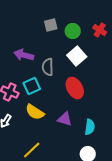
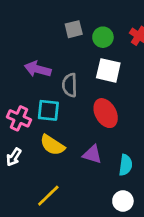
white square: (77, 56) -> (108, 70), turned -36
cyan square: (32, 86) -> (48, 110), turned 30

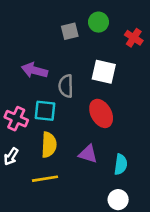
green circle: (103, 37) -> (98, 22), moved
yellow semicircle: (52, 145) -> (49, 145), turned -120
yellow line: (48, 196) -> (45, 179), moved, turned 35

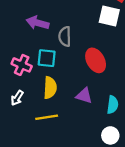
white square: (104, 72) -> (109, 16), moved

